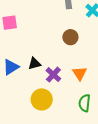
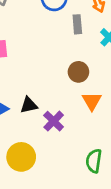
orange triangle: (80, 73) -> (92, 101), moved
yellow circle: (42, 99) -> (21, 157), moved

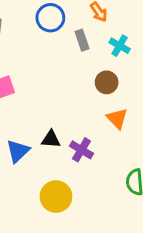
brown circle: (78, 72) -> (107, 82), moved
black triangle: (29, 105) -> (51, 139), turned 30

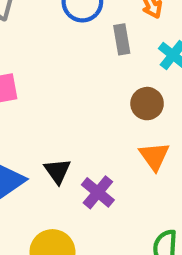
black triangle: (51, 139) -> (57, 171), turned 42

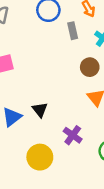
purple cross: (98, 192) -> (73, 135), moved

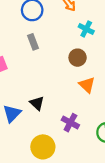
gray rectangle: (73, 31) -> (33, 42), moved

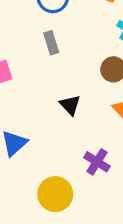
black triangle: (37, 103) -> (70, 105), moved

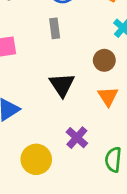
black triangle: (70, 105) -> (62, 85), size x1.4

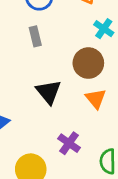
brown circle: (104, 60) -> (88, 63), size x1.4

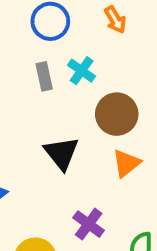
cyan cross: (104, 29) -> (82, 71), moved
orange triangle: (96, 99) -> (126, 163), turned 30

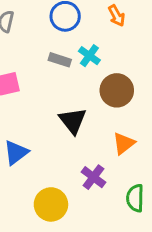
gray rectangle: (44, 76) -> (60, 60), turned -60
orange triangle: (126, 163) -> (124, 143), moved

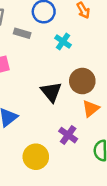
gray rectangle: (60, 60) -> (22, 33), moved
brown circle: (117, 90) -> (82, 81), moved

